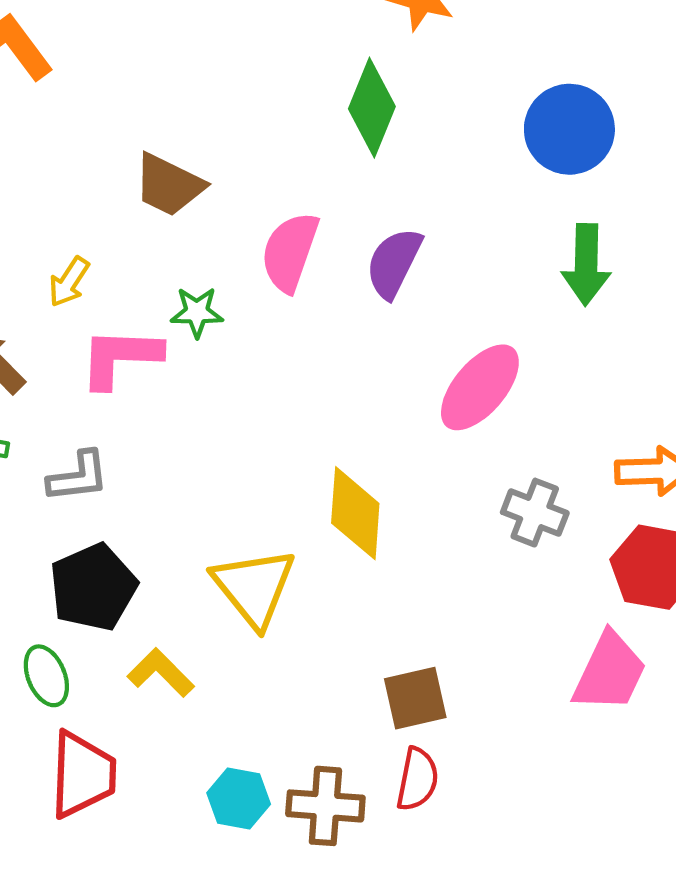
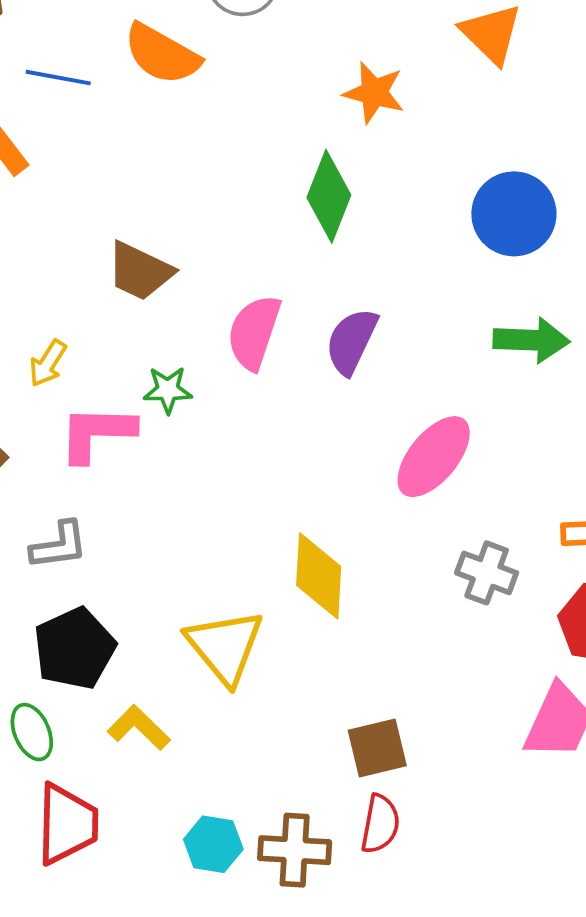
green arrow: (586, 264) -> (531, 340), turned -88

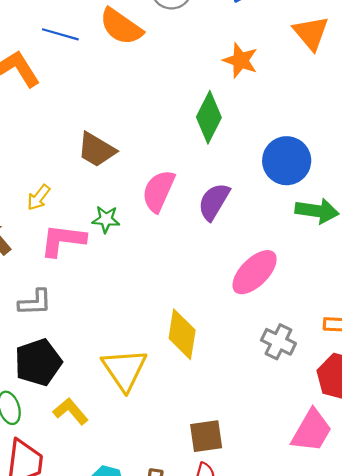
blue circle: (514, 214) -> (287, 161), moved

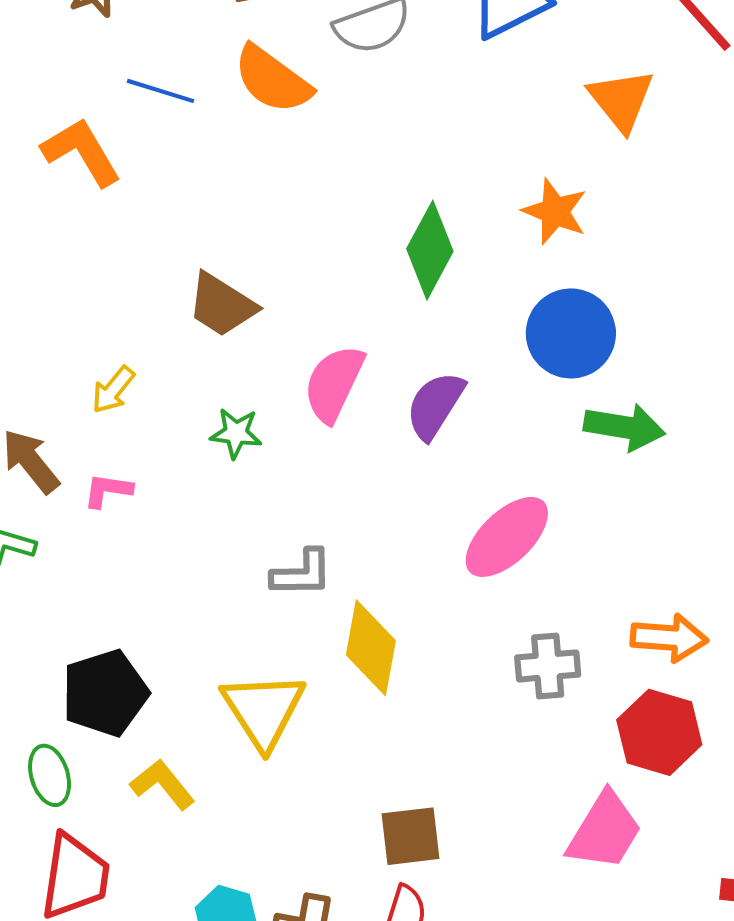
orange star: (240, 60) -> (555, 211), moved
pink L-shape: (63, 240) -> (108, 490), moved, size x0.6
gray L-shape: (35, 302) -> (302, 573), moved
gray cross: (278, 342) -> (548, 666), turned -32

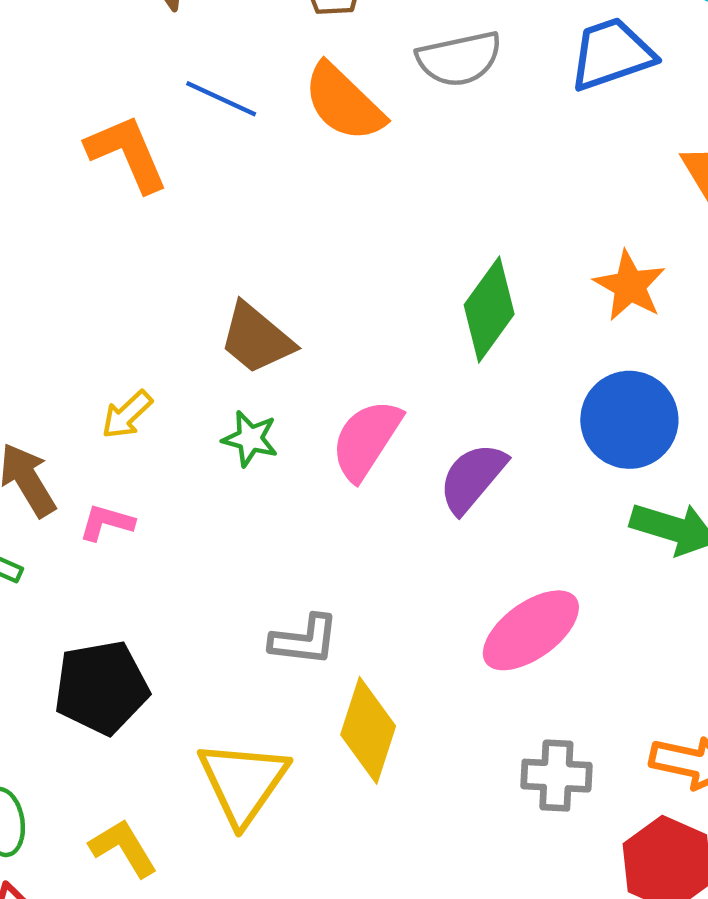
green star: (236, 433) -> (250, 439), moved
black pentagon: (105, 693) -> (101, 687), moved

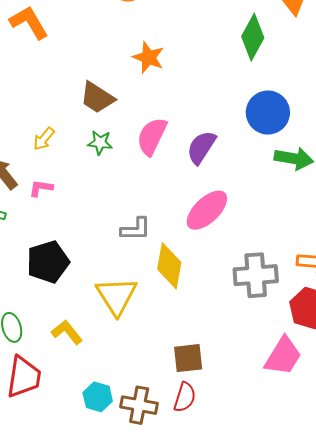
orange star: (630, 286) -> (148, 57), moved
green diamond: (489, 309) -> (253, 37), moved
pink ellipse: (531, 630) -> (207, 210), moved
gray cross: (556, 776) -> (256, 275), size x1.4

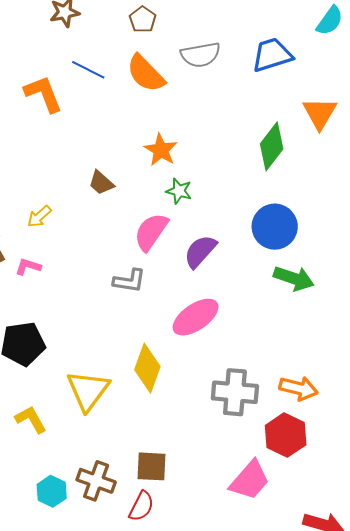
brown trapezoid: (97, 98) -> (101, 183), size x0.7
green star: (100, 143) -> (179, 191), moved
gray L-shape: (136, 229) -> (129, 281), moved
brown cross: (139, 405) -> (96, 481), moved

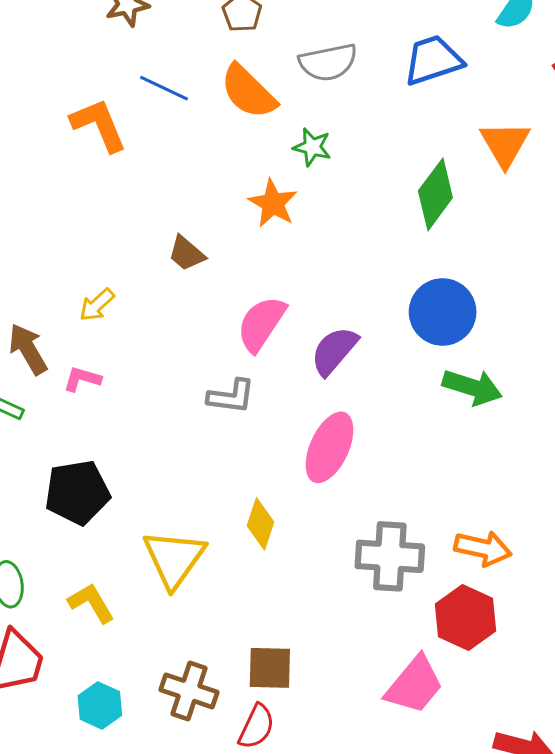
green star: (179, 191) -> (312, 147), moved
pink ellipse: (196, 317) -> (329, 447), turned -30
yellow diamond: (147, 368) -> (261, 524), size x0.7
cyan hexagon: (52, 491) -> (100, 705), moved

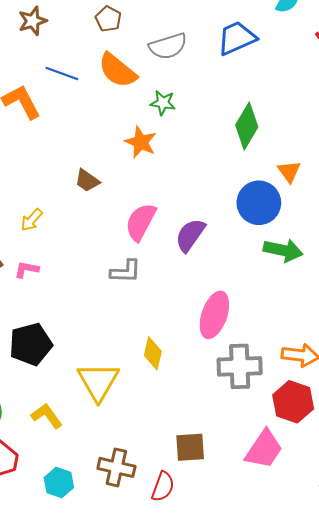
orange triangle: (505, 144) -> (289, 171), moved, size x0.7
pink ellipse: (329, 447) -> (214, 315), moved
brown square: (270, 668) -> (190, 447), moved

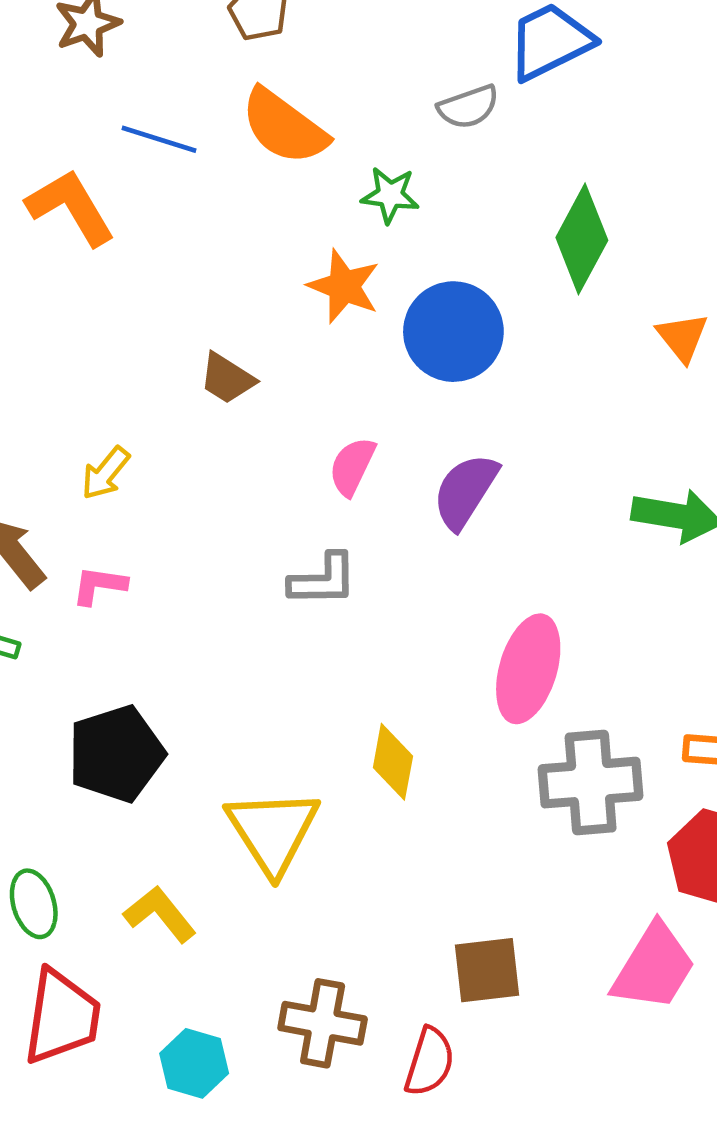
gray semicircle: (168, 46) -> (468, 107), moved, size x0.7
blue circle: (259, 203) -> (453, 332), moved
pink semicircle: (141, 222) -> (352, 466), size x0.7

